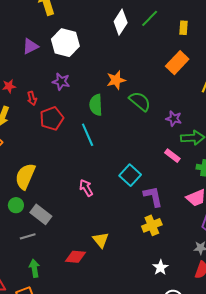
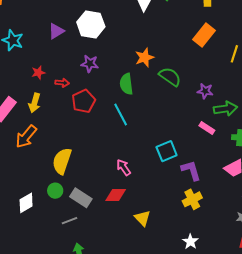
red arrow: (32, 98) -> (62, 83), turned -64
cyan square: (130, 175) -> (167, 151), turned 30
red diamond: (76, 257) -> (116, 195), moved
white star: (160, 267) -> (190, 242), moved

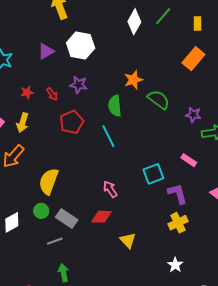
red arrow: (62, 83) -> (52, 94), moved, turned 48
pink rectangle: (207, 128) -> (189, 160), moved

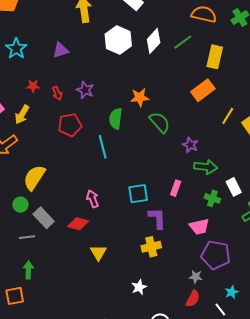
yellow rectangle: (198, 23) -> (215, 57), size x1.6
white hexagon: (81, 46) -> (118, 40), moved
pink rectangle: (189, 160) -> (176, 188), turned 63

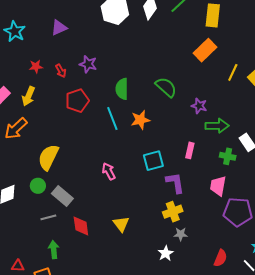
orange star: (140, 97) -> (140, 120), moved
red diamond: (78, 224) -> (81, 226), moved, turned 75
pink trapezoid: (199, 227) -> (218, 186), turned 120
gray star: (196, 277) -> (181, 234), moved

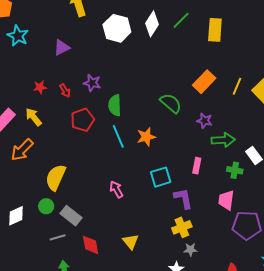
cyan star: (15, 31) -> (18, 36), moved
orange rectangle: (205, 50) -> (204, 82), moved
green semicircle: (122, 89) -> (115, 105), moved
yellow arrow: (28, 96) -> (34, 117), turned 120

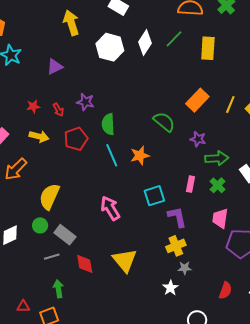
yellow arrow: (34, 117) -> (39, 136), moved, turned 144
green cross: (235, 170) -> (217, 185), moved, turned 35
pink arrow: (116, 189) -> (110, 208), size x1.4
yellow triangle: (131, 242) -> (125, 260), size x1.5

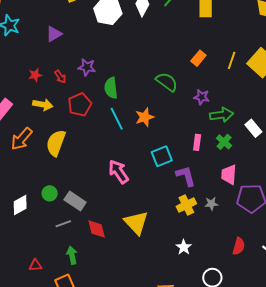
orange rectangle: (197, 100) -> (198, 58), size x0.7
yellow semicircle: (49, 197) -> (56, 143), moved
gray star: (185, 268) -> (211, 204), moved
red triangle: (23, 306) -> (35, 265), moved

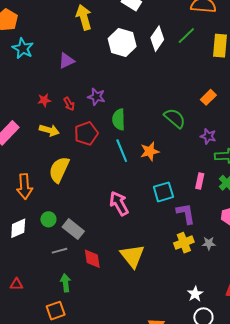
orange arrow: (22, 139) -> (25, 187), moved, turned -50
white star: (184, 247) -> (195, 294), moved
red triangle: (35, 265) -> (16, 284), moved

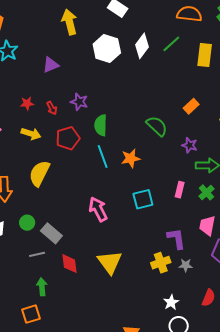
purple L-shape: (186, 214) -> (176, 239), moved
yellow cross: (184, 243) -> (161, 263), moved
gray star: (209, 243) -> (186, 265), moved

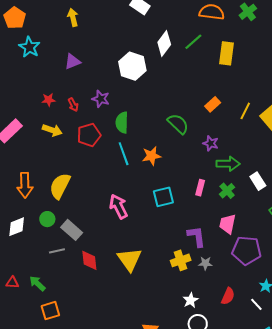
yellow arrow: (69, 22) -> (73, 17), moved, size x0.7
white hexagon: (107, 49) -> (132, 66), moved
yellow semicircle: (39, 173) -> (60, 186), moved
green arrow: (42, 287) -> (37, 283), moved, turned -42

